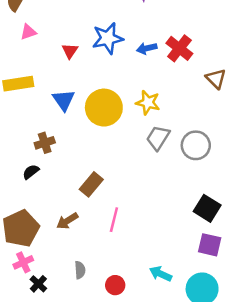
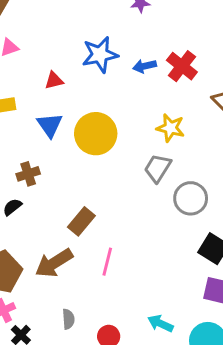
red triangle: (70, 51) -> (54, 80), moved, turned 42
yellow star: (148, 103) -> (170, 128), moved
gray circle: (196, 145) -> (191, 198), moved
brown arrow: (67, 221) -> (54, 263), size x1.5

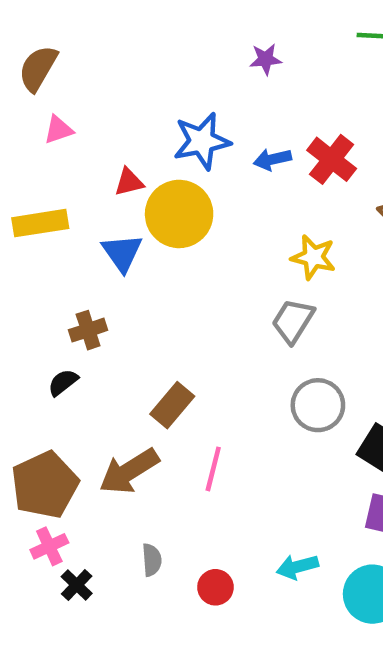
yellow circle: (96, 134) -> (179, 214), moved
gray circle: (191, 198) -> (318, 405), moved
cyan arrow: (160, 323) -> (297, 567), turned -40

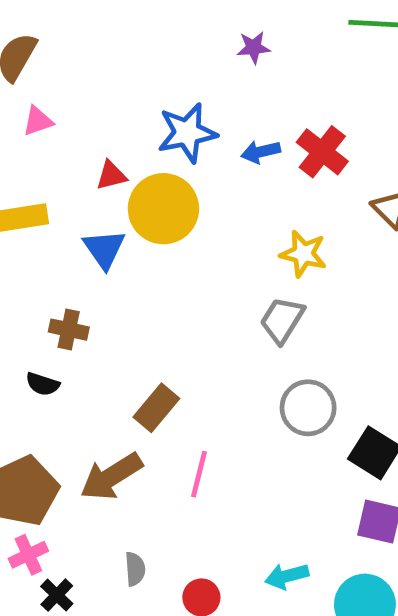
brown cross: (88, 330) -> (69, 330), turned 30
black semicircle: (63, 382) -> (43, 384), turned -124

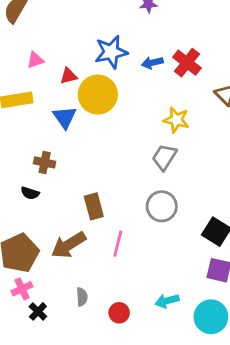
pink triangle: (38, 121) -> (35, 60), moved
brown rectangle: (156, 408) -> (94, 206), turned -55
gray circle: (308, 408) -> (162, 206), moved

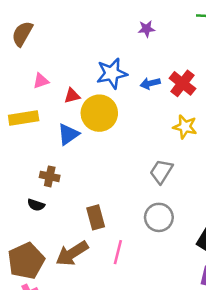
blue triangle: (65, 117) -> (68, 134), turned 30
yellow star: (176, 120) -> (185, 127), moved

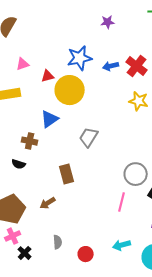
blue triangle: (68, 134) -> (50, 119), moved
gray trapezoid: (161, 171) -> (89, 137), moved
gray circle: (159, 217) -> (136, 174), moved
pink line: (118, 252) -> (122, 202), moved
brown arrow: (72, 253) -> (48, 203), size x0.6

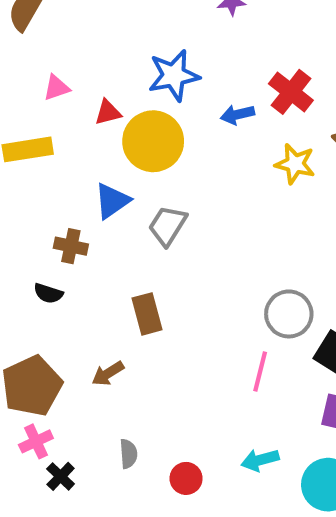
blue arrow: (111, 66) -> (237, 115), moved
gray trapezoid: (89, 137) -> (168, 226), moved

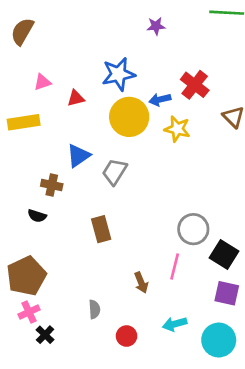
yellow circle: (153, 141) -> (129, 117), moved
yellow star: (295, 164) -> (177, 129), moved
brown arrow: (108, 374) -> (141, 283), moved, turned -80
gray semicircle: (128, 454) -> (94, 309), moved

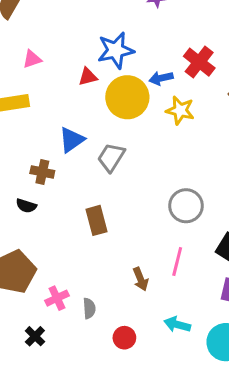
red triangle: (76, 98) -> (88, 77), moved
gray circle: (193, 229) -> (186, 206), moved
pink cross: (29, 312) -> (57, 298), moved
cyan arrow: (175, 324) -> (177, 325), turned 30

